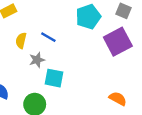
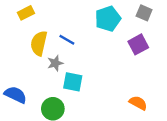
yellow semicircle: (21, 41) -> (39, 43), size x1.5
purple square: (118, 42) -> (138, 44), size x0.7

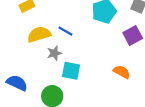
yellow semicircle: (39, 43) -> (39, 34), turned 60
orange semicircle: (138, 103) -> (122, 72), moved

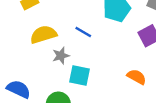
blue line: (65, 31) -> (83, 32), moved

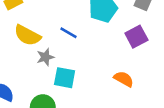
yellow semicircle: (43, 34) -> (27, 35), turned -135

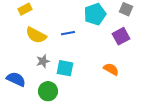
blue line: (68, 33) -> (68, 33), turned -40
gray star: (45, 57) -> (43, 61), moved

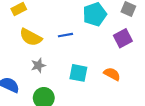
cyan square: (65, 68) -> (78, 73), moved

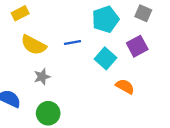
cyan square: (78, 73) -> (105, 58), moved, turned 30

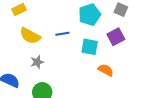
cyan square: (105, 58) -> (90, 47), turned -30

